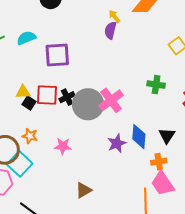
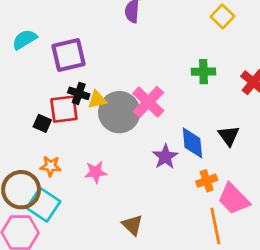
yellow triangle: (23, 92) -> (97, 100), moved
black cross: (67, 97) -> (79, 93), moved, turned -35
orange cross: (159, 162) -> (207, 181), moved
brown triangle: (84, 190) -> (132, 225), turned -36

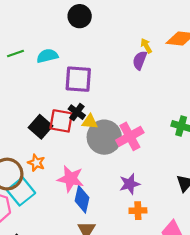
black square: (42, 123) -> (40, 127), size x1.5
blue diamond: (192, 143) -> (82, 199), moved
pink star: (96, 172) -> (71, 179), size x1.4
orange cross: (207, 181) -> (138, 211), moved

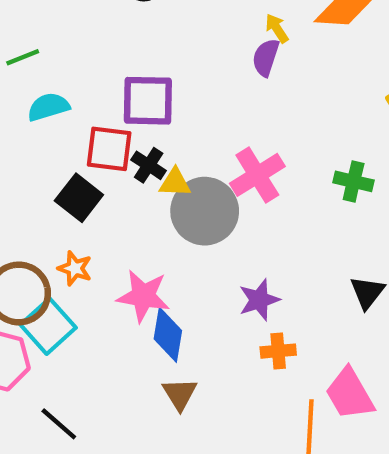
cyan semicircle: (47, 56) -> (48, 107), moved
red square: (61, 121) -> (109, 149), moved
pink cross: (130, 136) -> (257, 175), moved

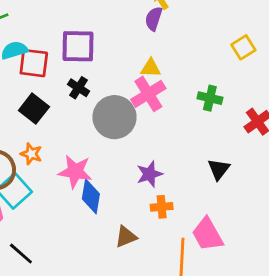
red square: (109, 149) -> (34, 63), moved
yellow triangle: (175, 183) -> (151, 68), moved
brown triangle: (180, 394) -> (126, 237), moved, turned 40

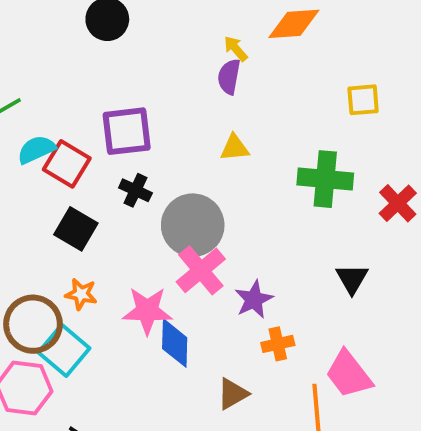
yellow square: (243, 47) -> (363, 100), turned 35
red square: (34, 63) -> (67, 164), turned 32
pink cross: (148, 94) -> (201, 270), moved
green cross: (210, 98) -> (325, 179), size x1.5

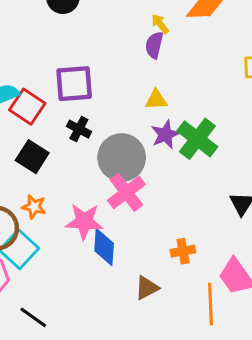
green cross: (325, 179) -> (197, 139), moved, turned 30
purple star: (254, 299) -> (165, 134), moved

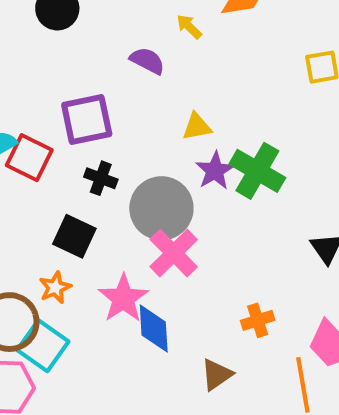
purple semicircle: (154, 45) -> (147, 61), moved, turned 112
black square: (32, 157) -> (74, 236), moved
orange star: (34, 207) -> (55, 287), turned -30
pink star: (84, 221) -> (123, 298), turned -30

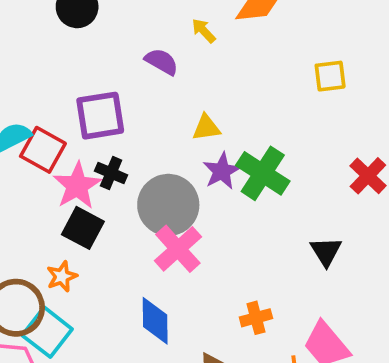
pink star: (123, 298) -> (77, 186), moved

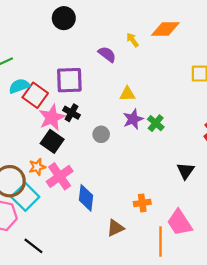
green cross: (263, 173) -> (156, 123), size x0.6
gray circle: (168, 205) -> (101, 134), size x0.5
pink cross: (178, 249) -> (60, 176), moved

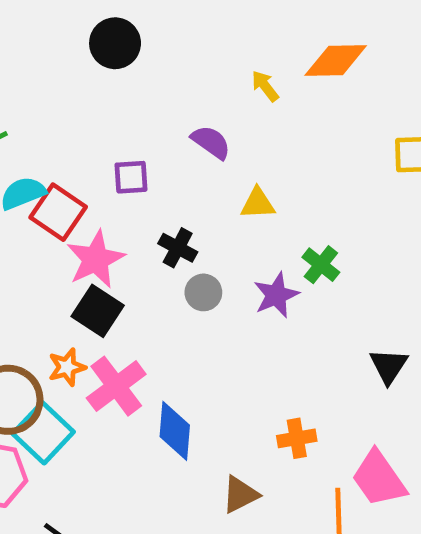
purple semicircle: (107, 54) -> (211, 142), moved
purple square: (69, 80) -> (131, 177), size x0.6
black cross: (71, 113) -> (178, 248), moved
purple star: (133, 119) -> (276, 295), moved

